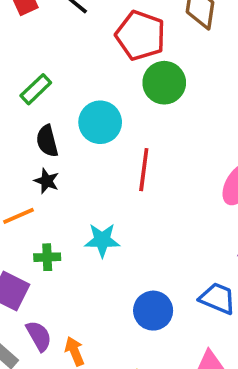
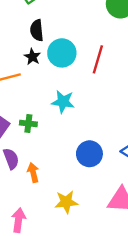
cyan circle: (100, 122) -> (62, 53), moved
green cross: (47, 257) -> (28, 123), moved

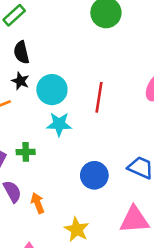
cyan circle: (62, 53) -> (52, 90), moved
red line: (98, 59) -> (99, 97), moved
yellow star: (66, 202) -> (77, 229), turned -30

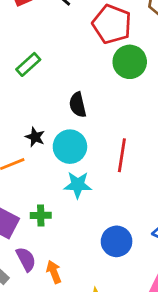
black semicircle: (21, 52) -> (78, 105), moved

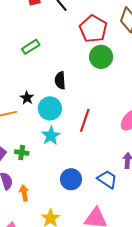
cyan star: (78, 185) -> (51, 136), turned 30

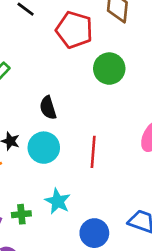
green circle: (101, 57) -> (109, 69), moved
cyan star: (51, 136) -> (58, 201), moved

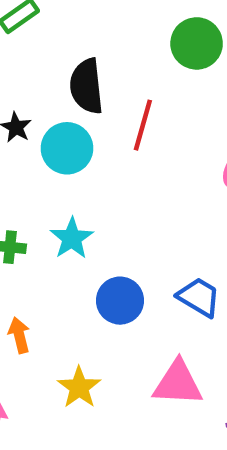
black semicircle: (48, 108) -> (87, 86), size x1.4
red line: (93, 152) -> (143, 125), moved

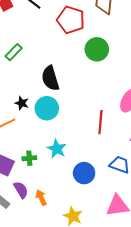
red line: (143, 125) -> (100, 122), moved

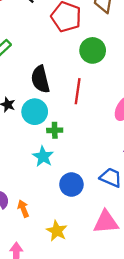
red line: (100, 122) -> (78, 91), moved
green cross: (29, 158) -> (55, 130), moved

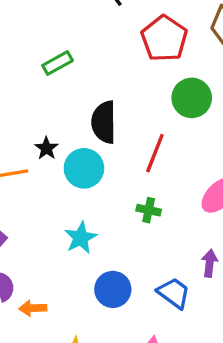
green cross: (55, 130) -> (149, 210), moved
orange arrow: (23, 209) -> (33, 308), turned -84

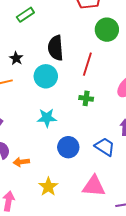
black star: (46, 148) -> (16, 58), moved
cyan star: (81, 238) -> (47, 118), turned 30

